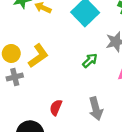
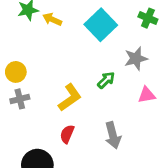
yellow L-shape: (38, 56) -> (70, 98), moved

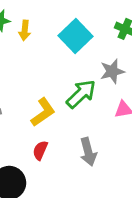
yellow arrow: (52, 19) -> (25, 30), turned -108
green arrow: (106, 80) -> (81, 94), size x1.6

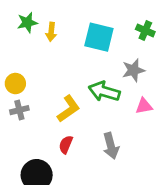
cyan square: (75, 36) -> (99, 37), turned -32
green arrow: (81, 94) -> (104, 91), turned -120

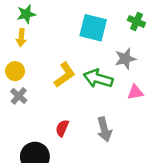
yellow arrow: (51, 32) -> (21, 38), moved
yellow L-shape: (68, 109) -> (65, 75), moved
gray cross: (19, 110) -> (19, 96), turned -35

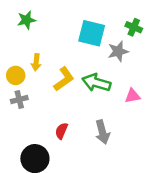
yellow arrow: (21, 38) -> (36, 62), moved
gray star: (125, 59) -> (118, 51), moved
gray cross: (19, 96) -> (19, 100), turned 35

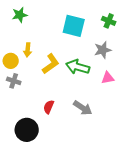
gray star: (118, 51) -> (103, 50), moved
gray cross: (19, 100) -> (14, 81), turned 32
gray arrow: (102, 132) -> (83, 108), turned -42

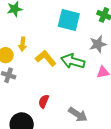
yellow L-shape: (51, 64) -> (46, 58), turned -95
gray arrow: (83, 108) -> (78, 114), moved

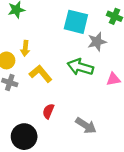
gray star: (98, 44) -> (97, 42), moved
yellow L-shape: (46, 58) -> (41, 74), moved

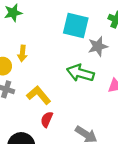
yellow L-shape: (41, 74) -> (39, 95), moved

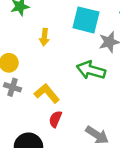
yellow arrow: (22, 53) -> (44, 37), moved

